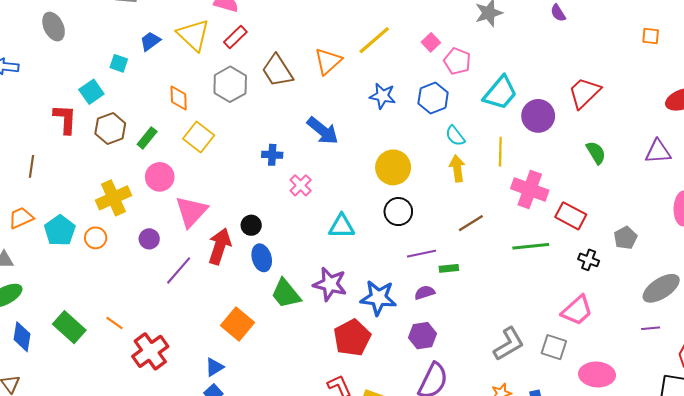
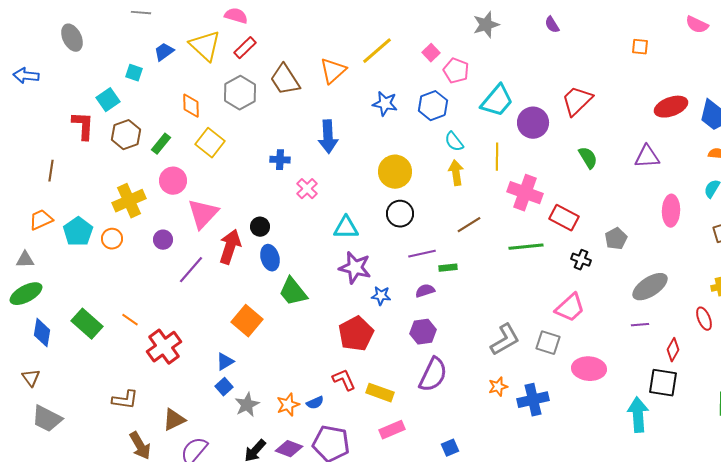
blue arrow: (323, 131) -> (328, 137), turned 48
purple star: (330, 284) -> (355, 268), moved
blue star: (378, 298) -> (381, 296), size x0.6

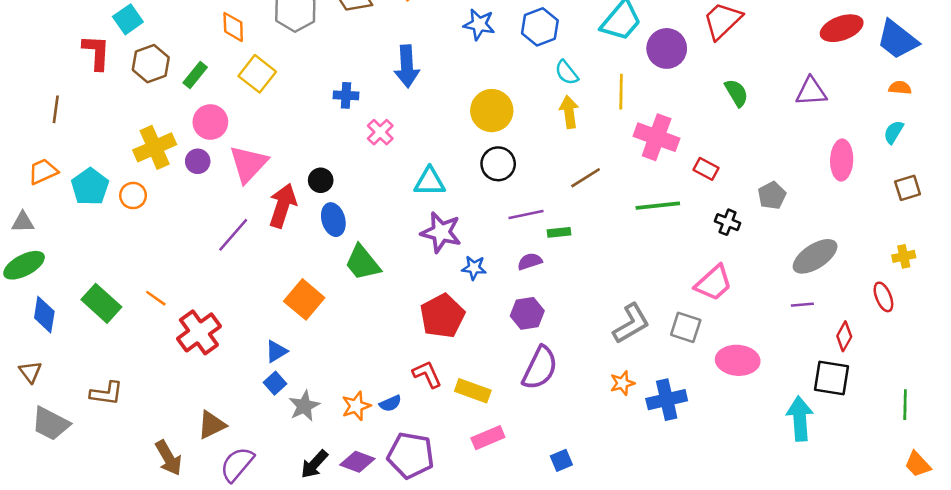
red rectangle: (564, 218) -> (706, 169), size x0.7
purple circle: (163, 240) -> (198, 161), moved
brown L-shape: (125, 400) -> (106, 393), moved

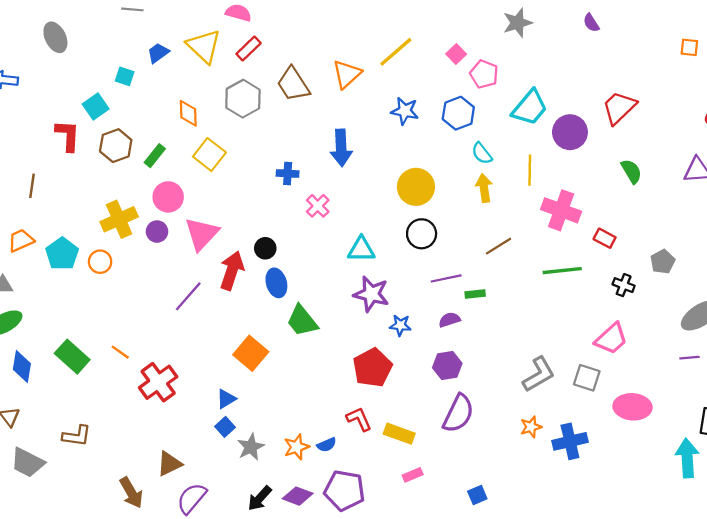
pink rectangle: (488, 438) -> (413, 475), size x0.7

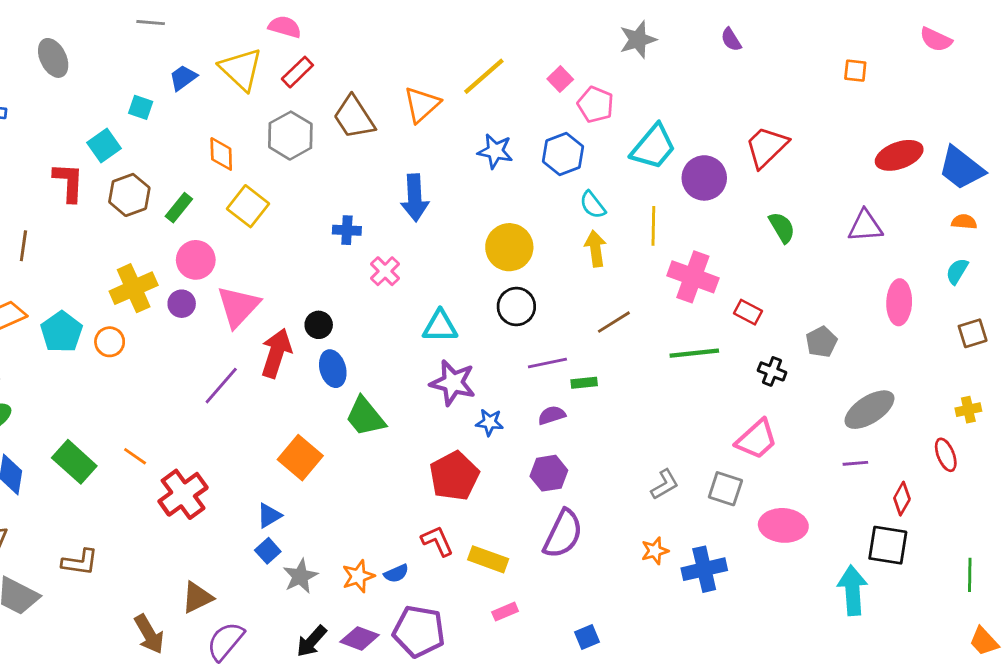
gray L-shape: (539, 374) -> (665, 484), size x0.7

